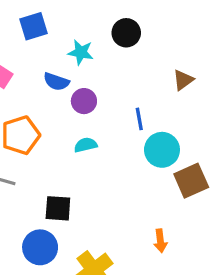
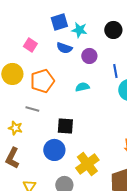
blue square: (34, 26) -> (59, 22), moved
black circle: (126, 33) -> (113, 30), moved
purple circle: (84, 101) -> (89, 56), moved

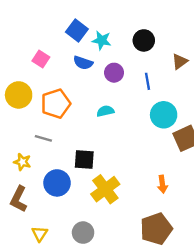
blue square: (59, 22) -> (77, 31), turned -36
blue line: (115, 71) -> (147, 81), moved
blue circle: (54, 150) -> (57, 183), moved
yellow cross: (87, 164) -> (105, 189), moved

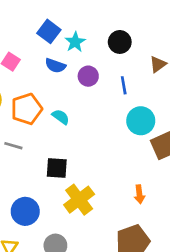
cyan star: (102, 40) -> (75, 42), turned 30
cyan semicircle: (105, 111) -> (61, 117), moved, turned 49
blue circle: (57, 183) -> (25, 211), moved

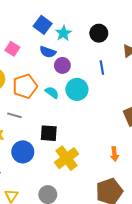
purple circle: (88, 76) -> (62, 65), moved
cyan circle: (141, 121) -> (77, 89), moved
blue circle: (25, 211) -> (23, 152), moved

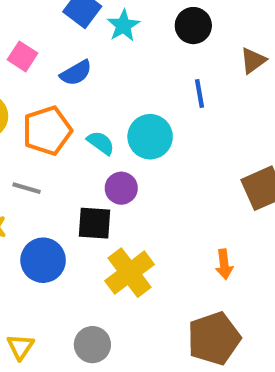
blue semicircle: (48, 52) -> (76, 73), moved, turned -49
purple circle: (62, 65) -> (121, 188), moved

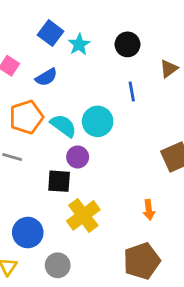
cyan semicircle: (101, 143) -> (63, 126), size x1.4
blue circle: (43, 260) -> (28, 233), moved

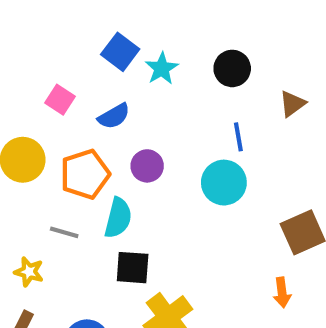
cyan circle: (98, 121) -> (224, 183), moved
cyan semicircle: (63, 126) -> (118, 218), moved, turned 68
purple circle: (78, 157) -> (147, 166), moved
orange arrow: (149, 210) -> (282, 292), moved

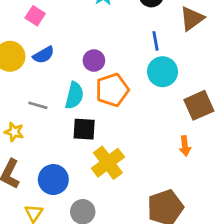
brown triangle: (292, 104) -> (192, 19), size x1.4
blue semicircle: (114, 116) -> (44, 55), moved
orange pentagon: (85, 174) -> (112, 90), moved
cyan circle: (224, 183) -> (163, 72), moved

